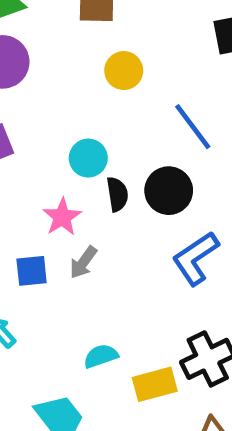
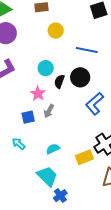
blue line: (193, 127) -> (87, 50), turned -35
black semicircle: (117, 194) -> (59, 81), turned -144
cyan semicircle: (101, 356) -> (53, 149), moved

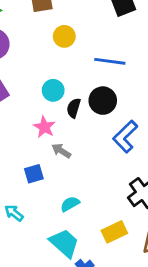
gray arrow: (49, 111) -> (61, 151), turned 96
blue square: (28, 117) -> (34, 174), moved
cyan arrow: (19, 144) -> (14, 213), moved
yellow rectangle: (84, 157) -> (114, 232), moved

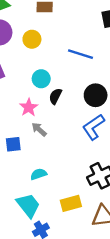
yellow circle: (64, 36) -> (32, 39), moved
blue line: (110, 61) -> (81, 54), moved
black circle: (103, 101) -> (96, 95), moved

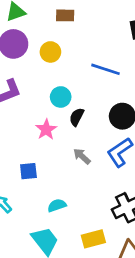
gray arrow: (39, 129) -> (82, 156), moved

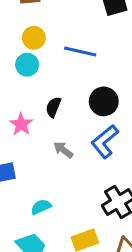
yellow circle: (50, 52) -> (34, 38), moved
cyan circle: (61, 97) -> (27, 65), moved

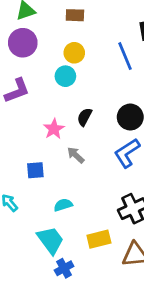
blue line: (80, 52) -> (125, 56), moved, turned 48
gray arrow: (63, 150) -> (76, 155), moved

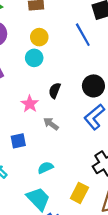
yellow rectangle: (99, 239) -> (79, 193), turned -42

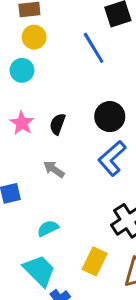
yellow circle: (39, 37) -> (34, 37), moved
cyan circle: (34, 58) -> (22, 70), moved
pink star: (30, 104) -> (22, 123), moved

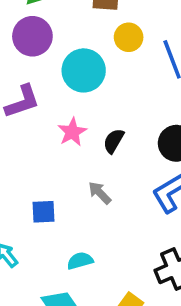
yellow circle: (34, 37) -> (129, 37), moved
cyan circle: (22, 70) -> (84, 70), size x1.5

